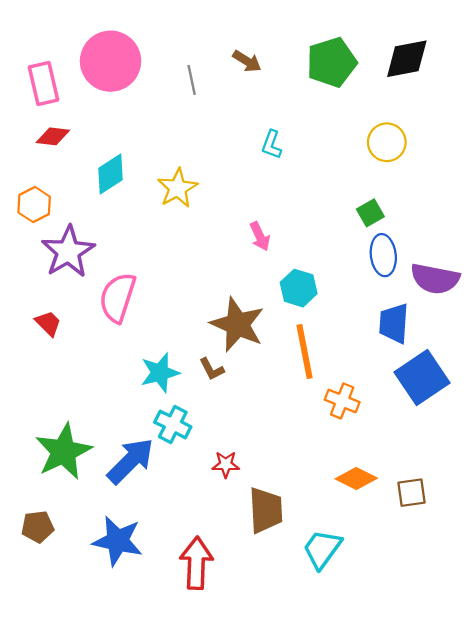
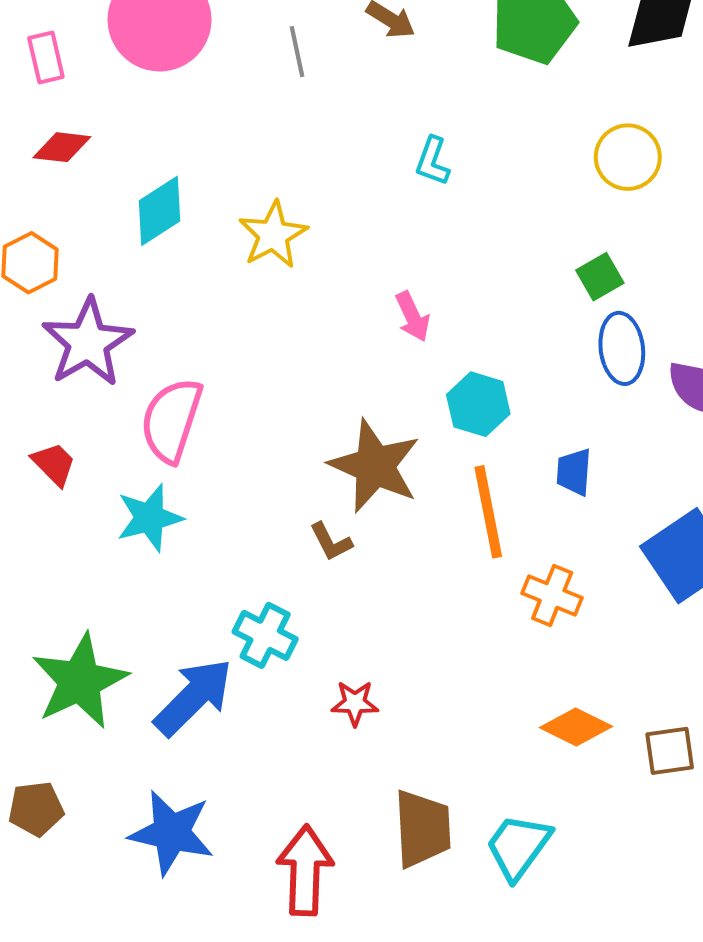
pink rectangle: (44, 83) -> (46, 57), size x0.7
blue trapezoid: (394, 323) -> (574, 472), moved, size x0.7
cyan star: (160, 373) -> (150, 518), moved
brown trapezoid: (266, 510) -> (423, 829), moved

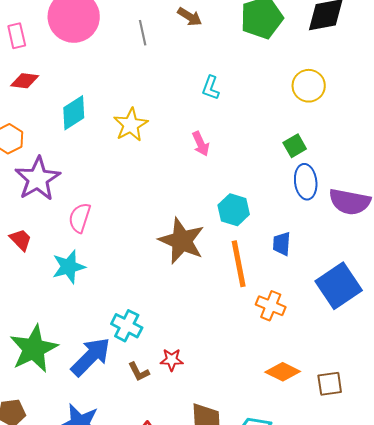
pink arrow: (413, 317) -> (201, 144), moved
pink semicircle: (171, 420) -> (80, 218), size x0.7
brown L-shape: (331, 542) -> (139, 372), moved

